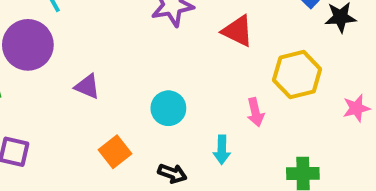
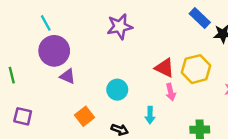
red triangle: (238, 31) -> (165, 68), moved
purple circle: (28, 45) -> (54, 51), moved

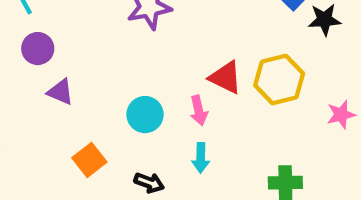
purple circle: (54, 51) -> (38, 49), size x0.6
pink arrow: (171, 92) -> (199, 110), moved

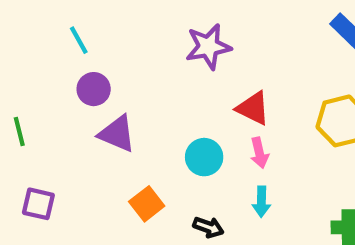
red triangle: (226, 77) -> (253, 108), moved
purple triangle: (60, 92) -> (117, 134), size x1.4

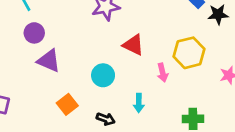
pink arrow: (259, 153) -> (163, 73), moved

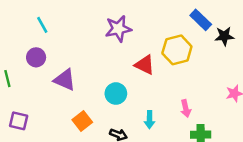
purple circle: (34, 33) -> (36, 57), moved
yellow hexagon: (189, 53) -> (177, 50), moved
pink arrow: (163, 73) -> (186, 108), moved

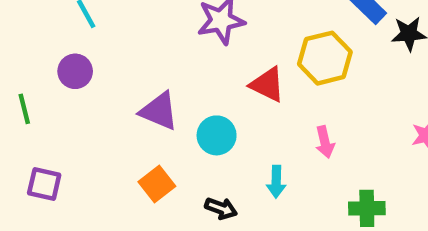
purple triangle: (65, 80) -> (159, 111), moved
pink arrow: (186, 108) -> (325, 142), moved

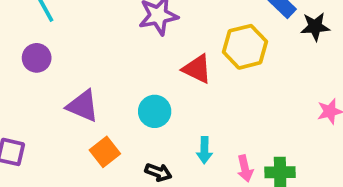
purple triangle: (159, 111) -> (83, 106), moved
pink arrow: (325, 142) -> (245, 169), moved

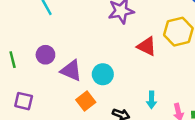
purple circle: (37, 58) -> (45, 55), moved
cyan circle: (155, 111) -> (103, 74), moved

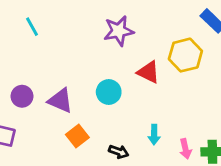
purple circle: (45, 55) -> (22, 96), moved
cyan circle: (103, 74) -> (109, 92), moved

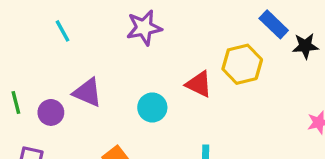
purple star: (119, 31) -> (144, 28), moved
purple triangle: (60, 101) -> (87, 93), moved

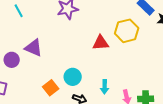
red triangle: (199, 84) -> (101, 43), turned -30
cyan circle: (152, 107) -> (73, 77), moved

